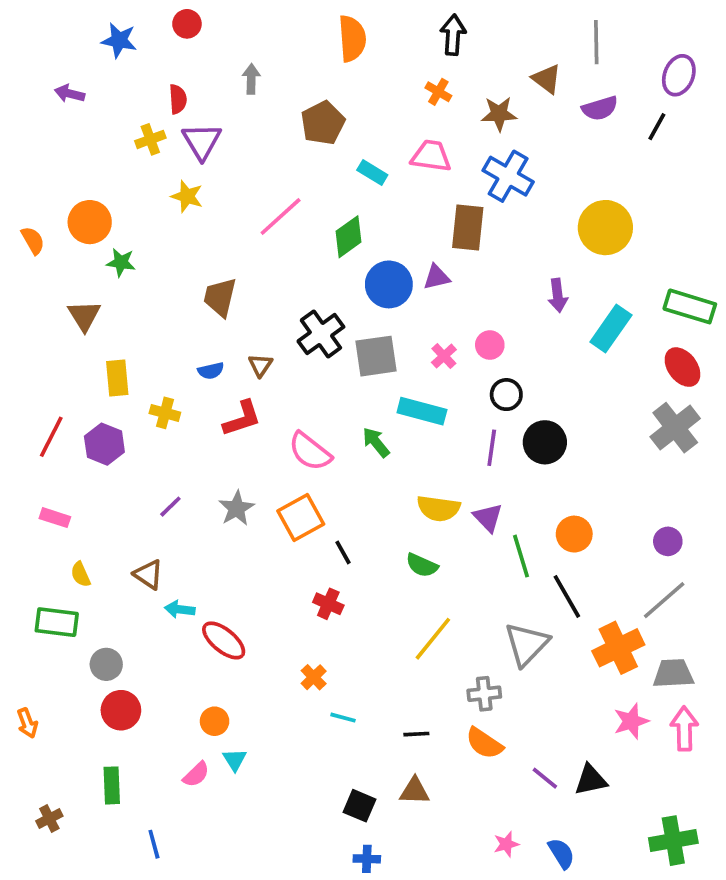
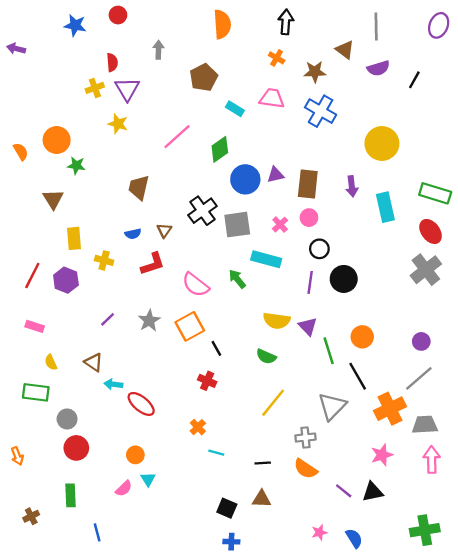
purple ellipse: (679, 75) -> (439, 25), moved
purple arrow: (70, 94) -> (16, 49), moved
brown rectangle: (468, 228) -> (308, 184), moved
cyan rectangle: (611, 328) -> (385, 207), turned -48
pink star: (631, 721) -> (382, 455), moved

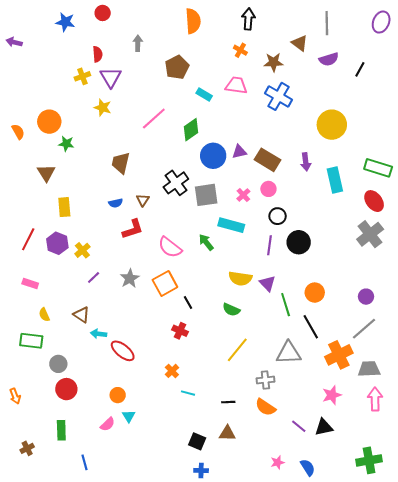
brown rectangle: (308, 184) -> (267, 160), turned -65
yellow cross: (104, 260) -> (82, 250), moved, turned 35
gray triangle: (332, 406) -> (289, 353), turned 44

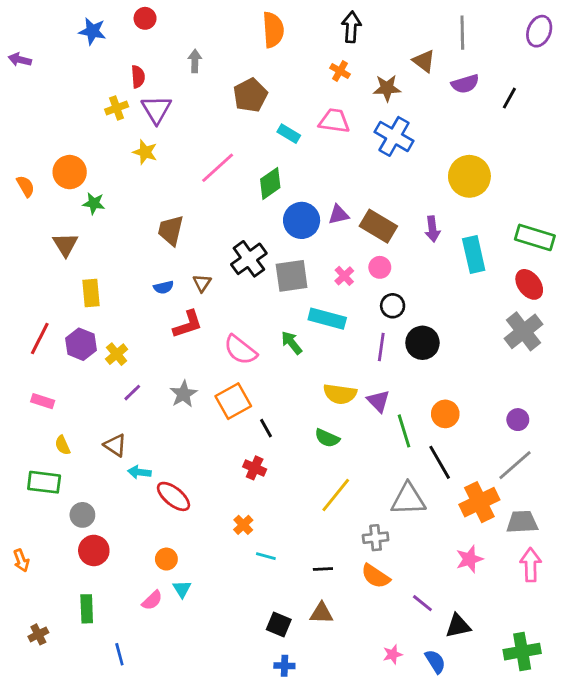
black triangle: (324, 427) -> (458, 626), moved

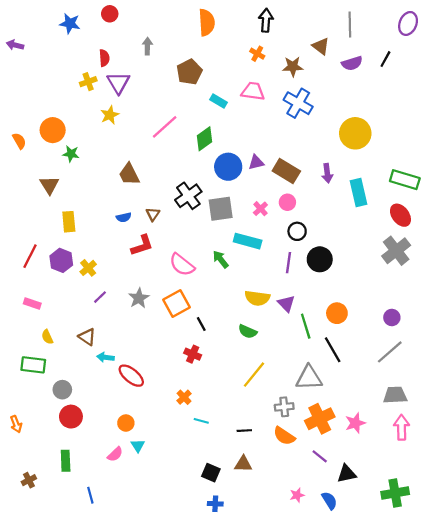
black line: (509, 98) -> (385, 59), moved
yellow star: (145, 152) -> (110, 115), turned 30
brown trapezoid: (171, 230) -> (129, 174), turned -40
orange cross: (479, 502) -> (320, 419), moved

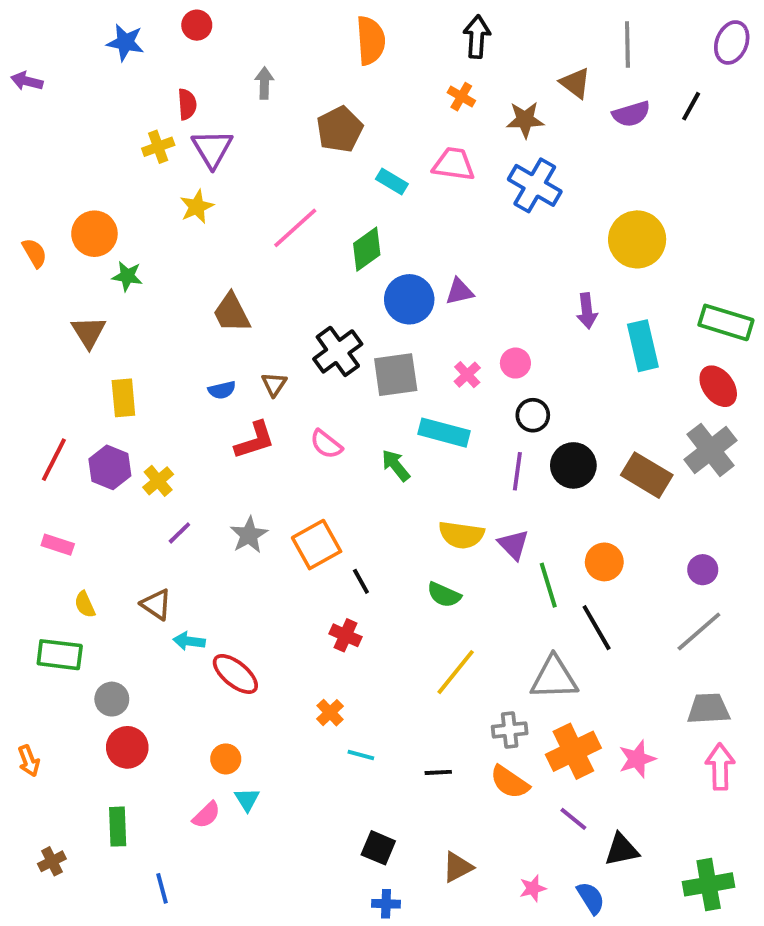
brown rectangle: (286, 171) -> (647, 475), moved
pink semicircle: (182, 265) -> (326, 444), moved, size x0.7
brown triangle: (243, 464) -> (457, 867), moved, turned -30

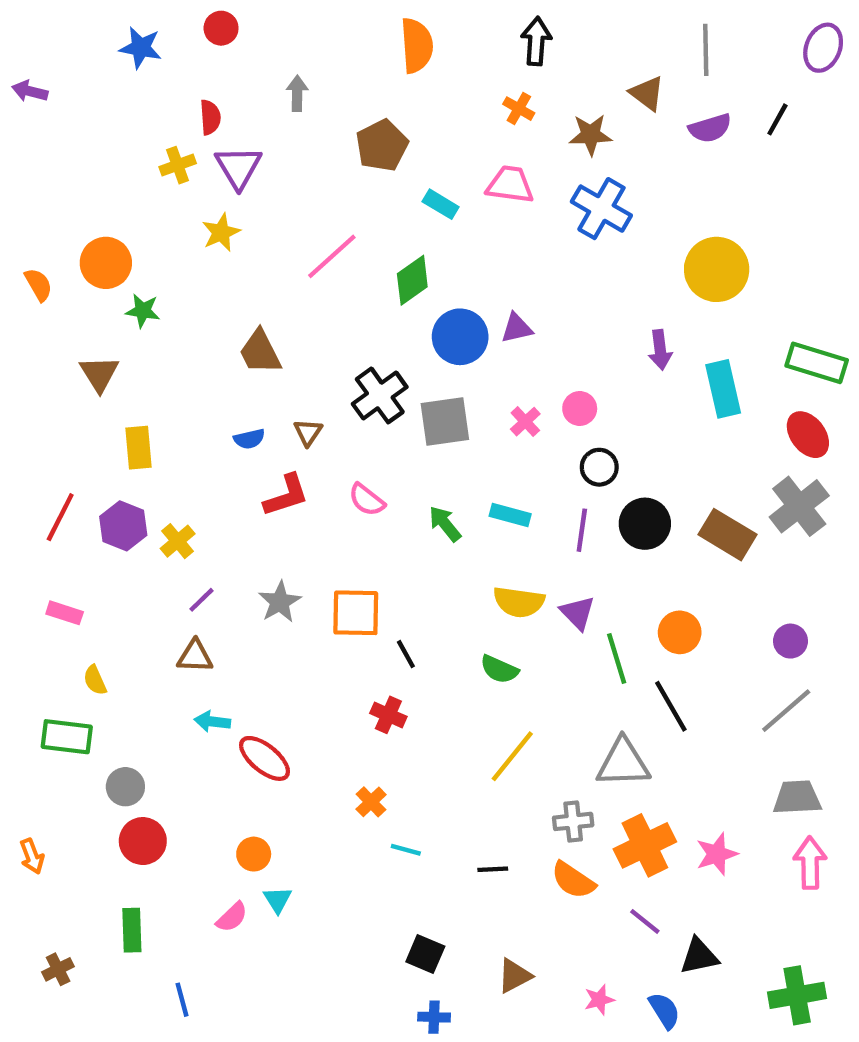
cyan rectangle: (444, 433) -> (510, 515), moved, size x0.7
orange square: (317, 545) -> (356, 613), turned 30
brown triangle: (156, 604) -> (195, 656), moved, turned -32

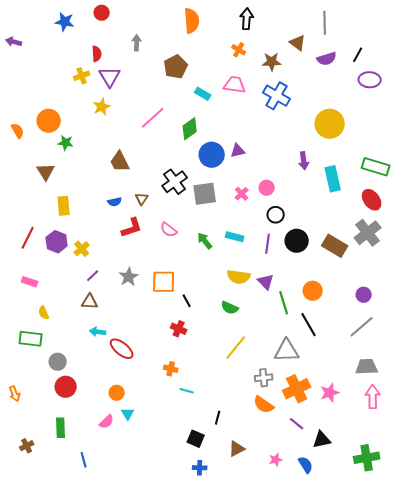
purple ellipse: (823, 48) -> (370, 80), moved, turned 70
orange cross: (371, 802) -> (171, 369), turned -32
black line: (493, 869) -> (218, 418), moved, turned -72

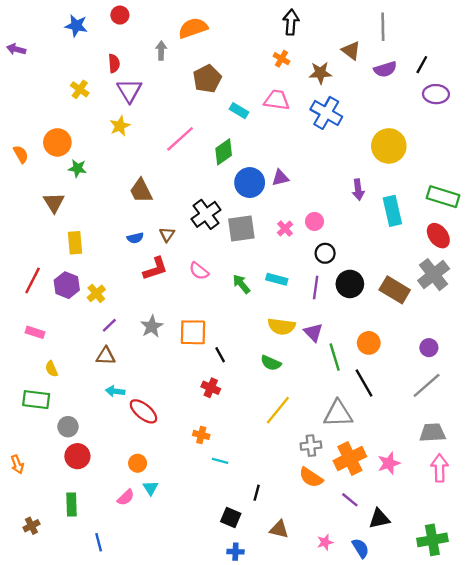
orange semicircle: (192, 21) -> (193, 28), moved, turned -105
yellow cross: (82, 76) -> (80, 89), moved, turned -35
brown triangle: (237, 449) -> (279, 529), turned 42

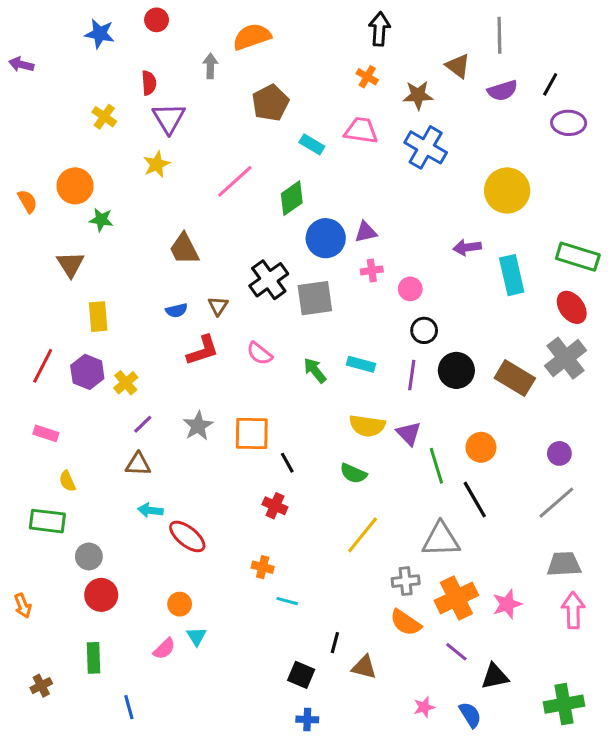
purple arrow: (358, 190) -> (467, 247), turned 90
pink cross: (285, 229) -> (372, 270), moved, turned 35
brown triangle: (279, 529) -> (364, 667), moved

